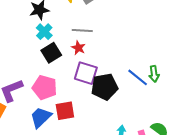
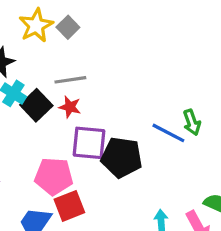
black square: (51, 53) -> (36, 105), moved
pink pentagon: (45, 87) -> (54, 176), moved
black pentagon: (105, 87) -> (122, 157), turned 30

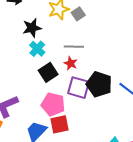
black square: (36, 105) -> (48, 72), moved
black pentagon: (122, 157) -> (99, 84), moved

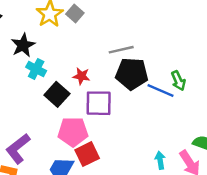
gray line: (74, 47) -> (121, 50), moved
black pentagon: (99, 84) -> (132, 74), moved

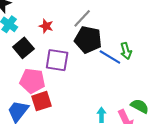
gray line: (121, 50) -> (82, 18), turned -42
red star: (81, 76) -> (46, 26), moved

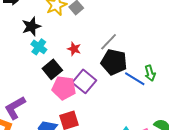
purple square: (57, 60) -> (84, 81), turned 30
pink pentagon: (32, 81) -> (64, 88), moved

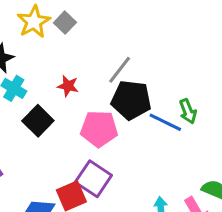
purple square: (84, 81) -> (93, 179), moved
pink pentagon: (64, 88) -> (99, 129), moved

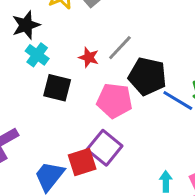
gray line: (120, 70) -> (120, 48), moved
black square: (38, 121) -> (57, 88), turned -36

